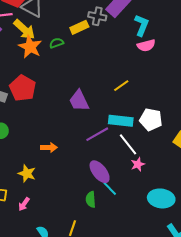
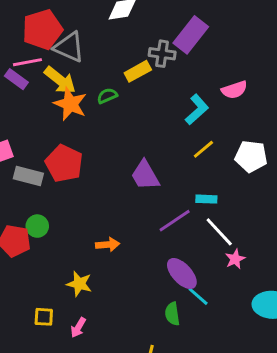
cyan L-shape: (142, 25) -> (197, 110), moved, turned 30
white pentagon: (151, 120) -> (251, 156), moved
cyan rectangle: (121, 121) -> (206, 199), size x0.6

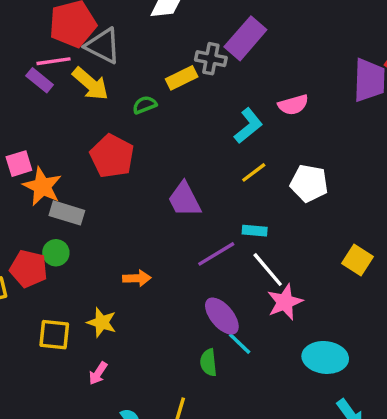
orange star: (70, 104) -> (42, 186), moved
red pentagon: (64, 163) -> (112, 156), moved
gray rectangle: (28, 176) -> (67, 213), moved
pink star: (235, 259) -> (285, 302), size x1.5
yellow square: (44, 317) -> (54, 335), moved, size x1.4

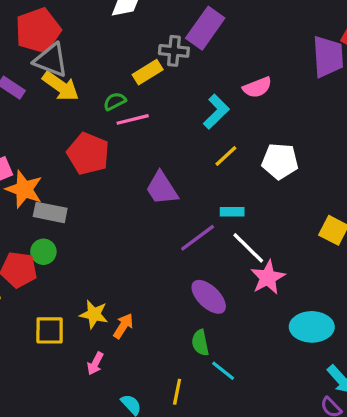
gray triangle: (103, 46) -> (51, 60), moved
pink line: (53, 61) -> (133, 119), moved
orange arrow: (137, 278) -> (123, 326), moved, turned -50
cyan line: (240, 343) -> (223, 371), moved

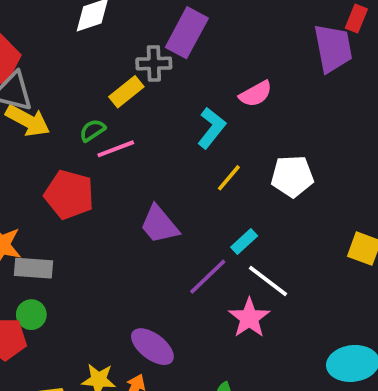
cyan rectangle: (232, 212) -> (244, 242), turned -35
pink star: (268, 277) -> (249, 318), moved
purple ellipse: (209, 297) -> (152, 347), moved

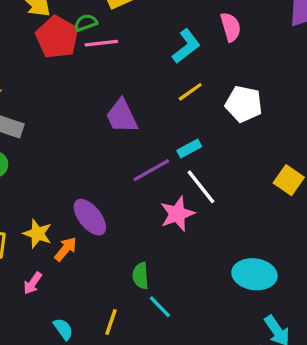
pink semicircle: (256, 94) -> (231, 27), turned -92
red pentagon: (69, 195) -> (57, 37), moved

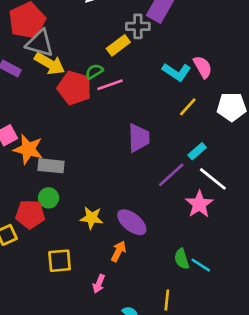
pink semicircle: (231, 27) -> (203, 67), moved
cyan L-shape: (186, 46) -> (177, 72), turned 84
purple trapezoid: (122, 116) -> (139, 138), turned -144
yellow star: (38, 234) -> (92, 218), moved
cyan line: (160, 307) -> (201, 265), moved

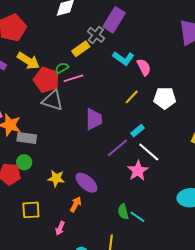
gray cross: (138, 26) -> (96, 35), turned 36
gray triangle: (40, 43) -> (53, 100), moved
cyan L-shape: (177, 72) -> (123, 58), moved

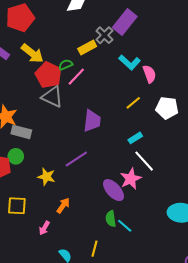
pink line: (73, 78) -> (76, 77), turned -36
purple line: (117, 148) -> (76, 159), moved
purple ellipse: (86, 183) -> (114, 190), moved

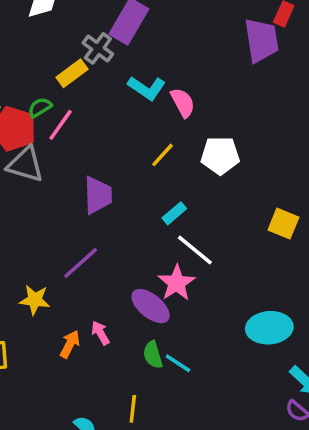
pink arrow: (44, 228) -> (100, 333), moved, turned 128

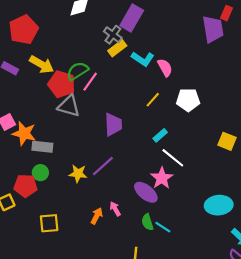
yellow rectangle: (72, 73) -> (117, 48), moved
green semicircle: (40, 107) -> (78, 71), size x1.5
yellow star: (35, 300) -> (78, 174), moved

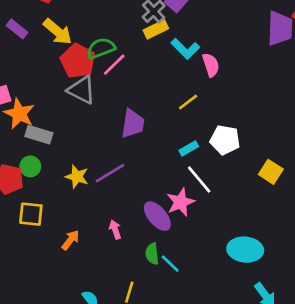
white pentagon: (188, 100) -> (225, 140), moved
orange arrow: (97, 216) -> (70, 240), moved
yellow square: (49, 223) -> (31, 214), moved

